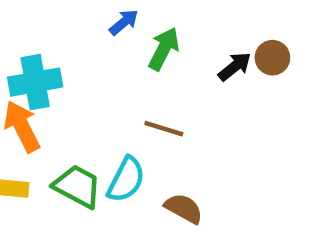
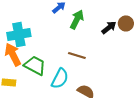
green trapezoid: (77, 186) -> (35, 65), moved

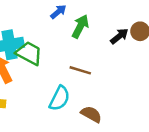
green trapezoid: (35, 65) -> (29, 53), moved

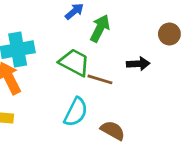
black arrow: (119, 36) -> (138, 64), moved, turned 36
green trapezoid: (29, 53) -> (74, 62), moved

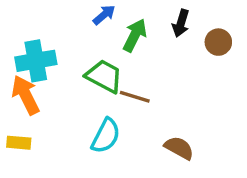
black arrow: (138, 64) -> (181, 23), moved, turned 110
brown semicircle: (113, 130) -> (179, 148), moved

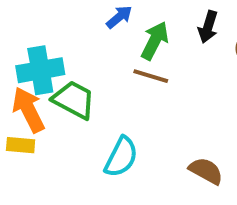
green trapezoid: (104, 76) -> (74, 100), moved
brown line: (135, 97) -> (151, 76), moved
yellow rectangle: (19, 143) -> (21, 145), moved

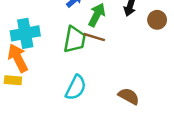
green trapezoid: (74, 100) -> (75, 40), moved, turned 72

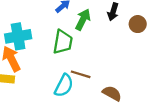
brown line: (94, 37) -> (81, 74), moved

